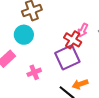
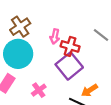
pink arrow: (83, 30) -> (55, 36), moved
cyan circle: (24, 35) -> (18, 54), size x1.4

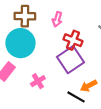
brown cross: (20, 27) -> (25, 16), turned 30
pink arrow: (55, 36) -> (57, 19), moved

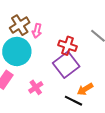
brown cross: (25, 16) -> (20, 25), turned -30
pink arrow: (57, 19) -> (37, 31), moved

